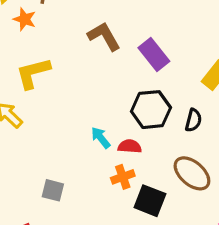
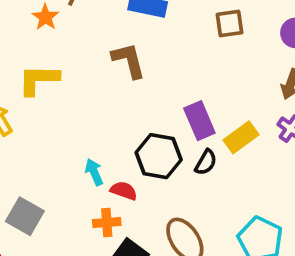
purple rectangle: (154, 55) -> (199, 121), moved
black semicircle: (193, 120) -> (206, 162), moved
gray square: (53, 190) -> (25, 216), size x1.4

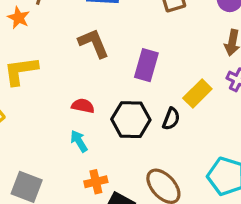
purple rectangle: (199, 121) -> (146, 65), moved, turned 48
red semicircle: (124, 191) -> (83, 106), moved

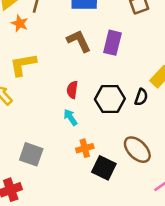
purple rectangle: (146, 65) -> (113, 43), moved
red semicircle: (83, 106) -> (72, 90), turned -91

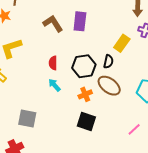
orange cross: (85, 148) -> (85, 94), moved
brown ellipse: (137, 150) -> (109, 86), moved

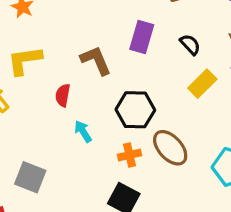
brown L-shape: (53, 23) -> (96, 60), moved
black semicircle: (108, 61) -> (190, 44), moved, turned -64
red semicircle: (53, 63) -> (63, 95), moved

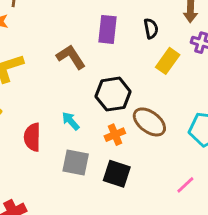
black semicircle: (190, 44) -> (151, 29), turned 42
red semicircle: (63, 95) -> (32, 137), moved, size x1.4
gray square: (30, 177) -> (76, 163), moved

